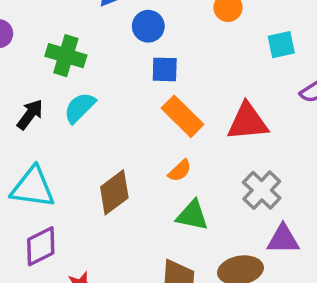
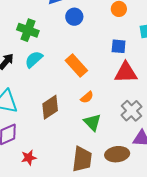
blue square: (165, 69) -> (119, 46), moved
orange rectangle: (183, 116) -> (76, 65), moved
green triangle: (192, 215) -> (92, 122), turned 30

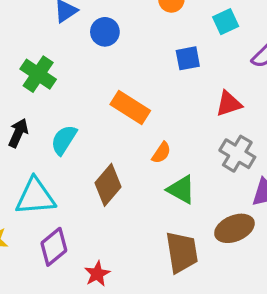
green cross: (28, 30) -> (38, 74), turned 30
cyan semicircle: (34, 59) -> (64, 140), moved
red triangle: (126, 73) -> (229, 104), moved, size x0.7

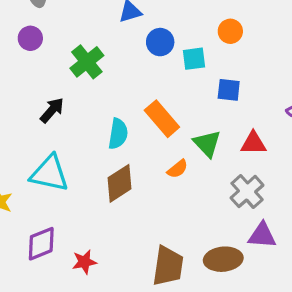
cyan square: (226, 22) -> (194, 59), moved
cyan semicircle: (64, 140) -> (118, 134), moved, turned 140
green triangle: (181, 190) -> (207, 144), moved
purple diamond: (54, 247) -> (41, 244), moved

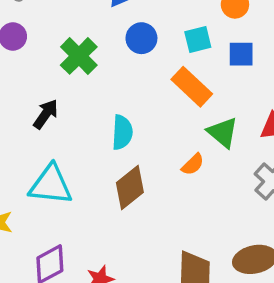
blue circle: (160, 42) -> (141, 38), moved
blue square: (229, 90) -> (241, 54), moved
orange rectangle: (162, 119) -> (192, 87), moved

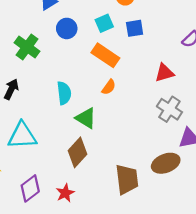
green triangle: (223, 132) -> (86, 118), moved
orange semicircle: (193, 164) -> (109, 87), moved
brown diamond: (130, 187) -> (78, 152), moved

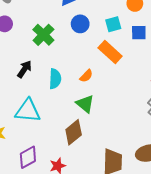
orange semicircle: (109, 87) -> (86, 76), moved
cyan semicircle: (64, 93) -> (55, 79), moved

